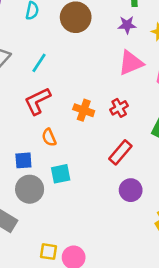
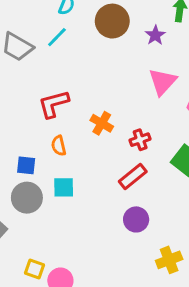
purple star: (127, 25) -> (155, 35), moved, turned 30
cyan line: (39, 63) -> (57, 37), moved
pink triangle: (131, 63) -> (163, 82), turned -36
red cross: (119, 108) -> (140, 140), moved

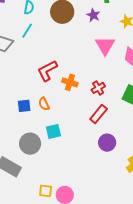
red L-shape: (54, 104) -> (47, 71), moved
blue square: (26, 165) -> (24, 106), moved

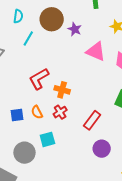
purple star: (93, 15) -> (75, 29), moved
cyan line: (27, 31) -> (28, 38), moved
pink triangle: (105, 46) -> (96, 51), turned -35
red cross: (98, 88) -> (60, 112), moved

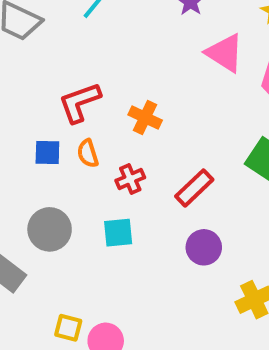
red L-shape: (39, 79) -> (80, 102), moved
red cross: (60, 112) -> (130, 179), moved
cyan square: (47, 139) -> (118, 233), moved

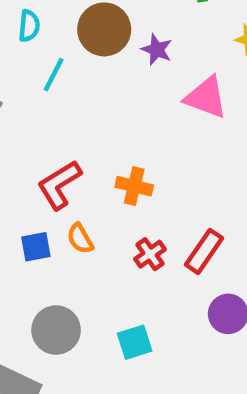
red cross: (130, 179) -> (150, 254), moved
cyan square: (118, 233) -> (135, 342), moved

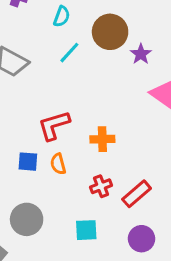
orange cross: (134, 186) -> (102, 139), turned -30
cyan square: (135, 342) -> (86, 230), moved

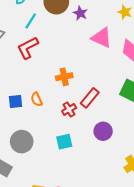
red L-shape: (54, 125) -> (28, 48), moved
red rectangle: (137, 194) -> (90, 98), moved
purple circle: (142, 239) -> (103, 131), moved

